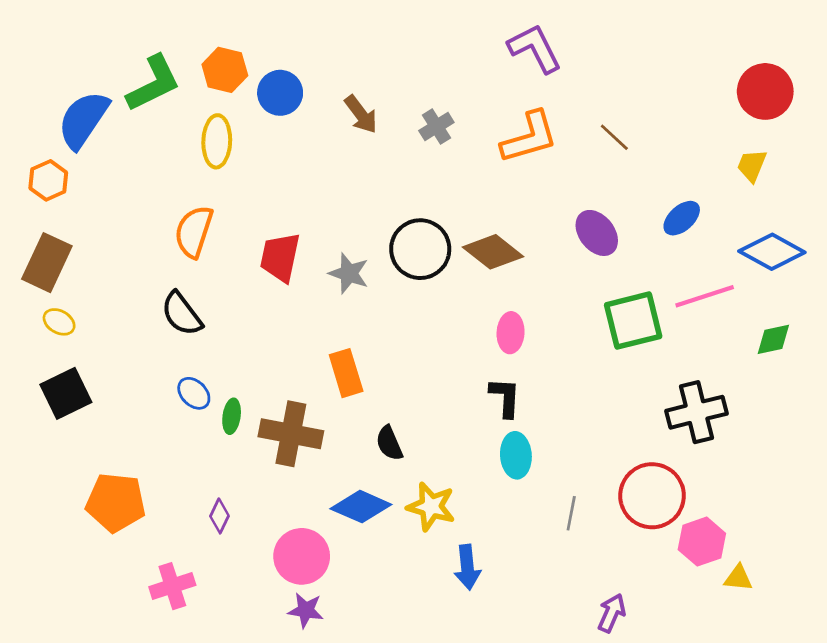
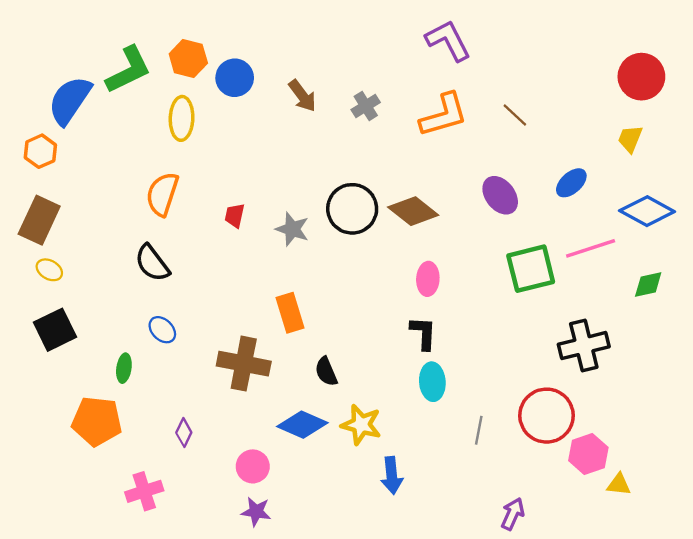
red trapezoid: (280, 257) -> (235, 216), size x0.6
green ellipse: (232, 416) -> (124, 368), moved
pink circle: (302, 556) -> (253, 466), size x0.7

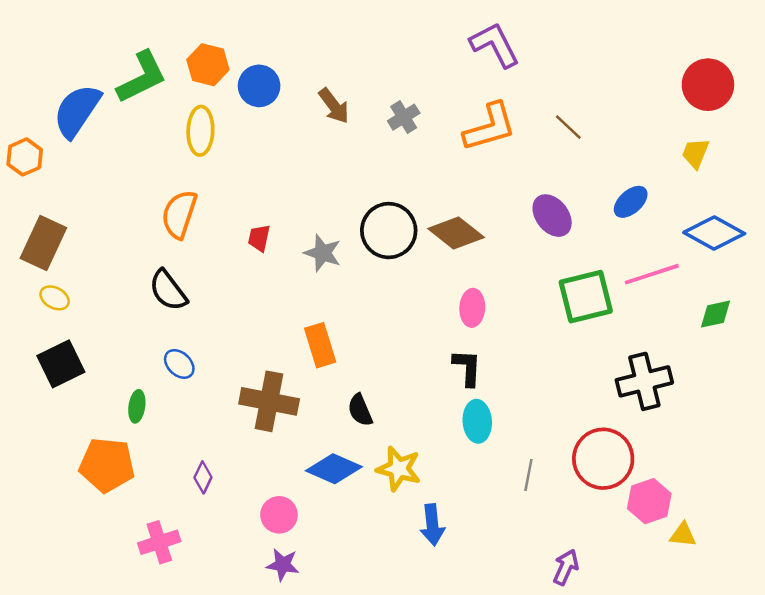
orange hexagon: (40, 151) -> (25, 157), moved

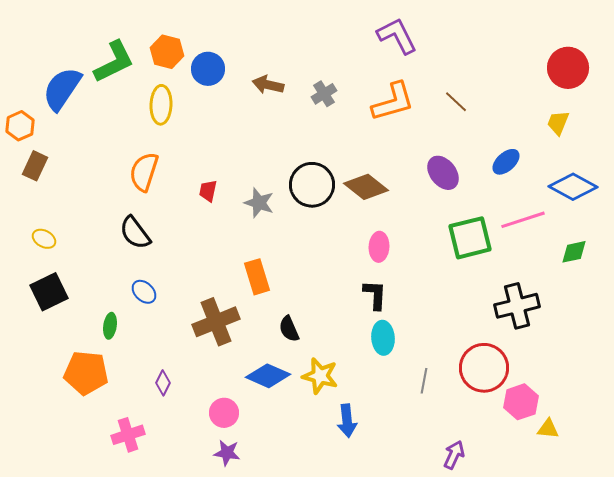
brown arrow: (334, 106) -> (268, 85), turned 140
brown rectangle: (43, 243) -> (35, 166), moved, size x0.7
brown cross: (269, 401) -> (216, 322), turned -33

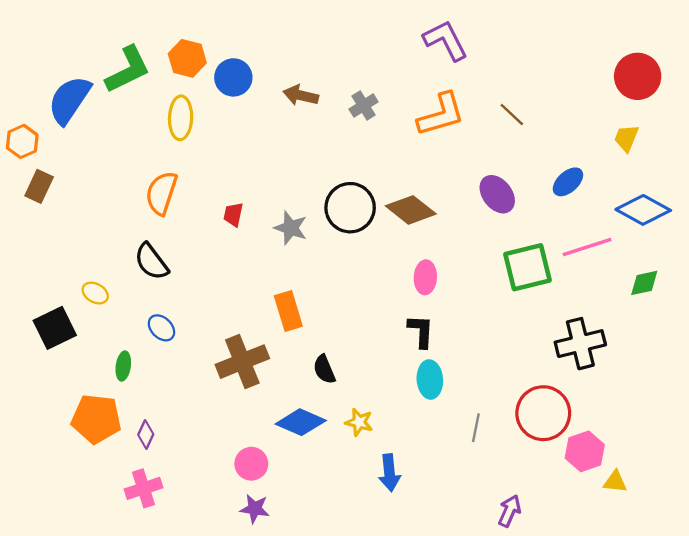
yellow ellipse: (44, 239) -> (95, 293), moved
yellow star: (320, 376) -> (359, 422), size x0.7
purple diamond: (163, 383) -> (146, 435), moved

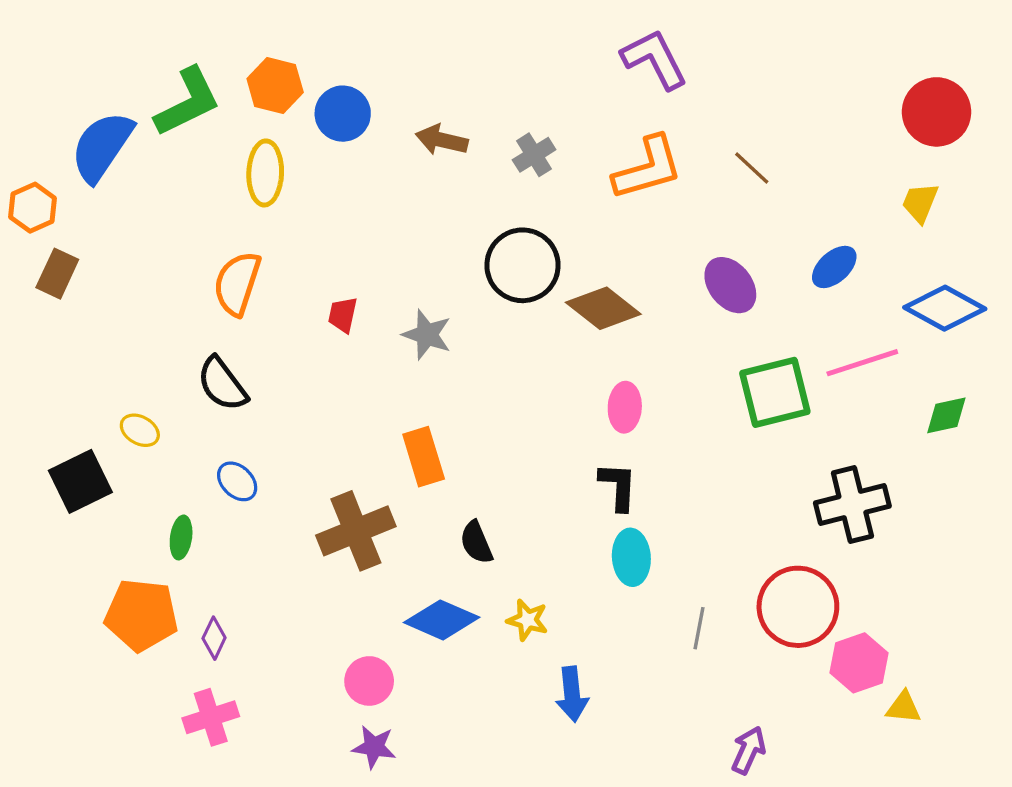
black circle: (350, 208) -> (522, 265), moved

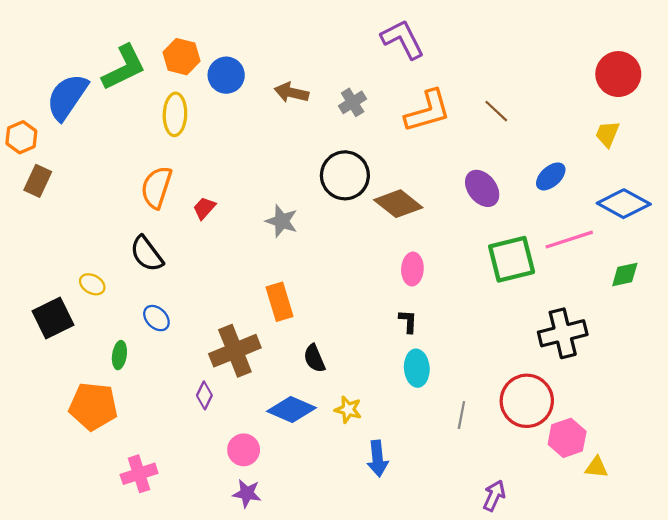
purple L-shape: (654, 59) -> (403, 39), moved
red trapezoid: (343, 315) -> (204, 208), moved, turned 30
black L-shape: (618, 486) -> (408, 321), size x0.7
purple diamond: (214, 638) -> (204, 395), moved

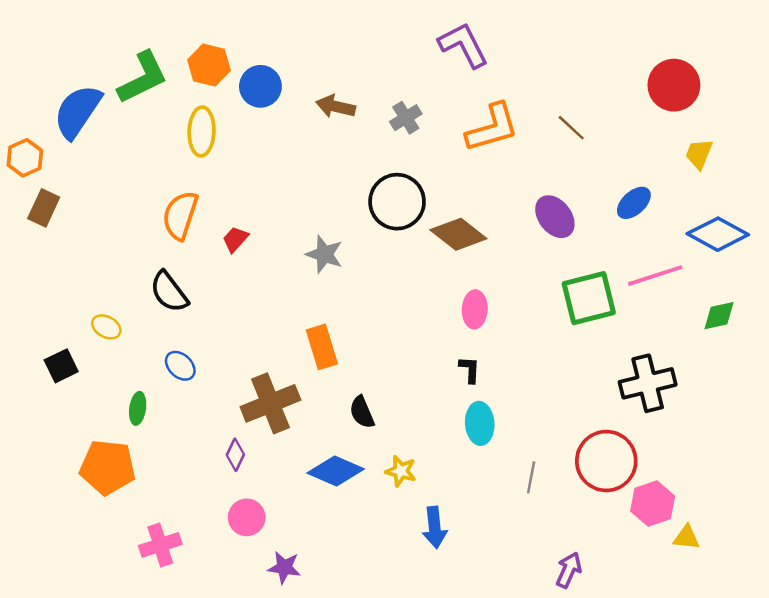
red circle: (618, 74) -> (674, 85), moved
black square: (53, 318) -> (61, 366), size x0.7
pink circle: (244, 450) -> (247, 517), moved

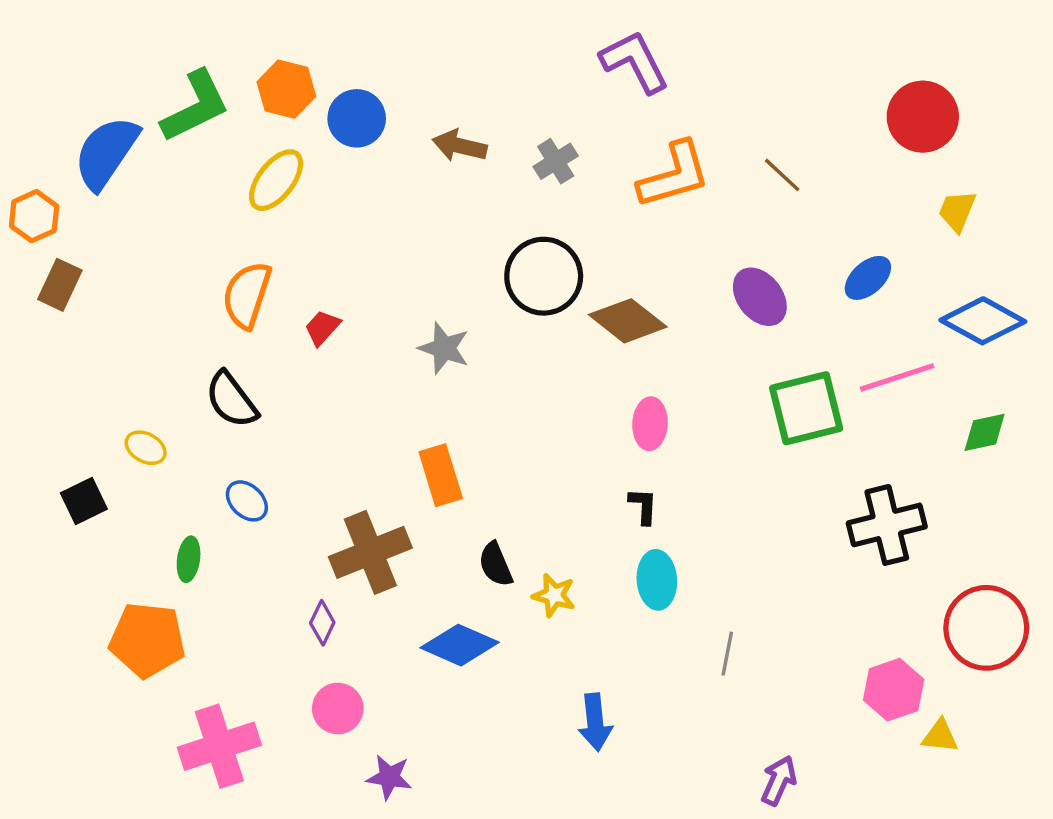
yellow ellipse: (202, 131) -> (276, 180), turned 36
red circle: (606, 461) -> (986, 628), moved
yellow star: (401, 471) -> (554, 595), moved
pink cross: (160, 545) -> (219, 746), size x1.4

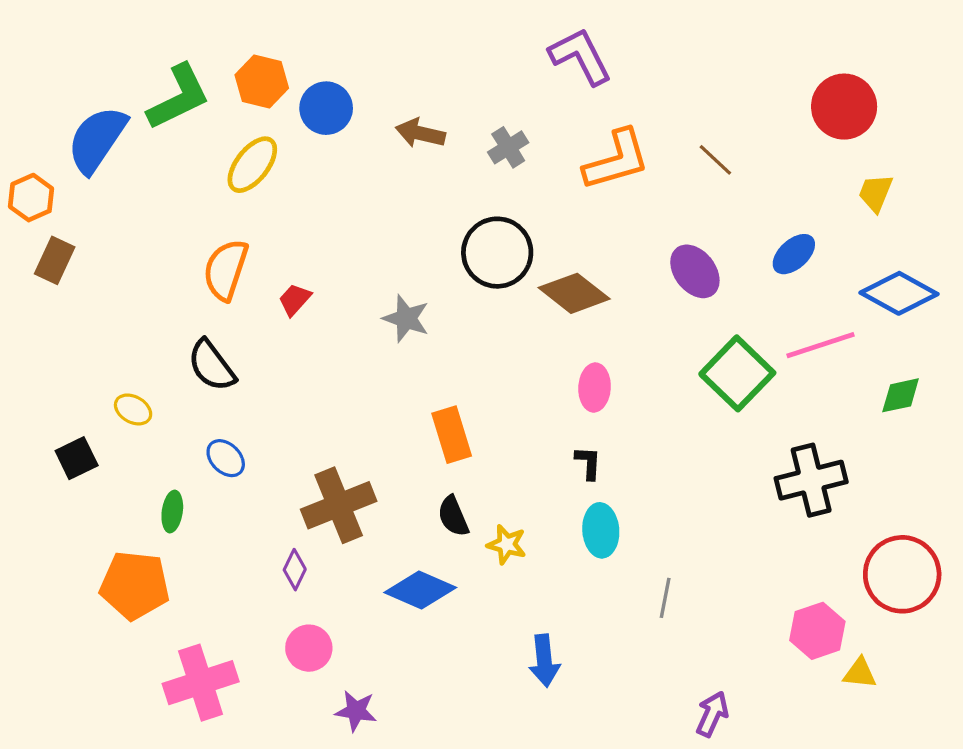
green square: (806, 408) -> (737, 373), turned -32
orange rectangle: (441, 475) -> (452, 435), moved

